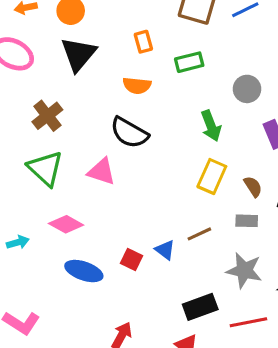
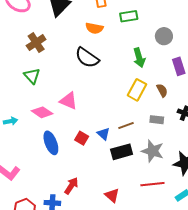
green triangle: (45, 168) -> (32, 76), size x0.7
pink triangle: (101, 172) -> (69, 101), moved
brown semicircle: (253, 187) -> (162, 90), moved
blue ellipse: (84, 271) -> (51, 143), turned 45
black rectangle: (200, 307) -> (122, 152), moved

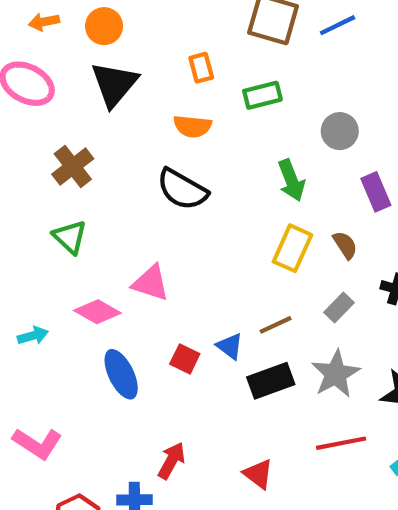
gray rectangle: (157, 120) -> (339, 308), turned -48
gray star: (153, 151) -> (336, 374), turned 30

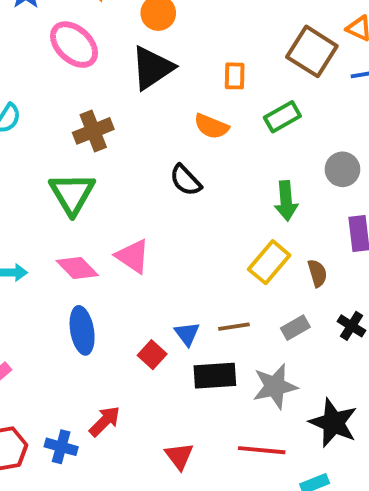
green rectangle: (262, 95) -> (282, 117), turned -32
black semicircle: (182, 189) -> (186, 180), size x0.7
green triangle: (70, 237) -> (72, 194), size x1.4
red square: (185, 359) -> (152, 355), moved

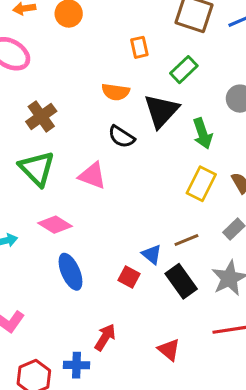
black triangle: (152, 68) -> (161, 111), moved
orange semicircle: (211, 126) -> (116, 92), moved
pink triangle: (133, 256) -> (92, 176), moved
black rectangle: (215, 376) -> (181, 281), turned 72

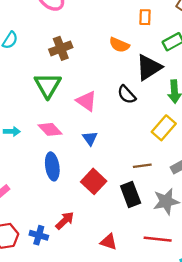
black semicircle: (121, 137) -> (127, 95), moved
blue triangle: (152, 254) -> (90, 138), moved
red square: (129, 277) -> (94, 181), size x1.5
red triangle: (169, 350) -> (109, 242), turned -36

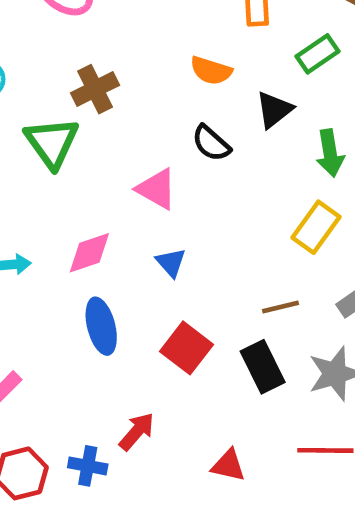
black triangle: (149, 67) -> (274, 110), size x0.7
green triangle: (48, 85) -> (52, 143), moved
black semicircle: (127, 95) -> (211, 143), moved
pink diamond: (50, 129) -> (89, 253), turned -60

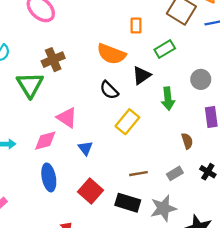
orange semicircle: (211, 71) -> (111, 54), size x1.4
pink triangle: (157, 189) -> (67, 118), moved
yellow rectangle: (316, 227) -> (127, 122), moved
black rectangle: (263, 367) -> (128, 203), turned -50

